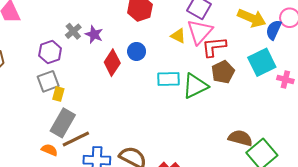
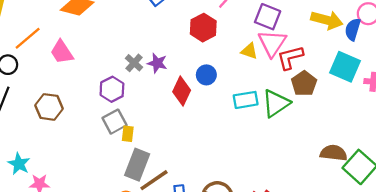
cyan square: (262, 62) -> (345, 67), turned -32

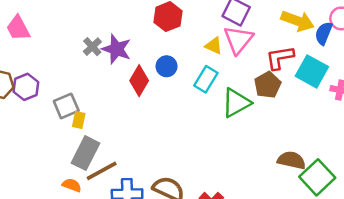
red L-shape: (290, 57) -> (280, 58), moved
purple star: (157, 63) -> (116, 49), size x1.4
purple hexagon: (112, 89) -> (26, 87), moved
cyan rectangle: (246, 100) -> (206, 79), moved, turned -55

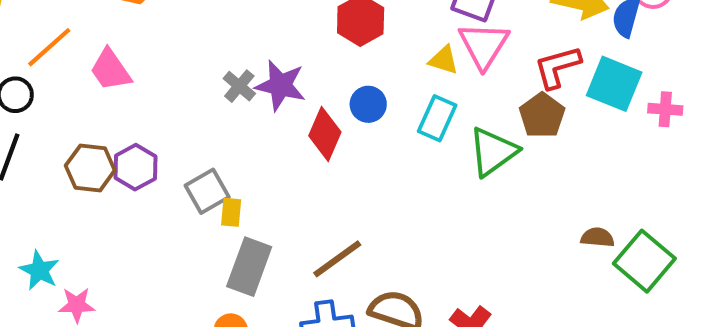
brown semicircle: (291, 160) -> (598, 237), size x0.7
brown line: (102, 171) -> (337, 259), moved

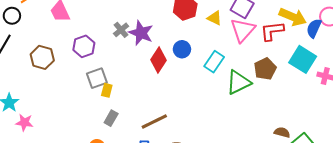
yellow triangle: (444, 60) -> (215, 18), moved
red L-shape: (557, 67) -> (272, 31), moved
purple hexagon: (135, 167) -> (84, 46), moved
gray rectangle: (249, 267) -> (111, 118), size x0.6

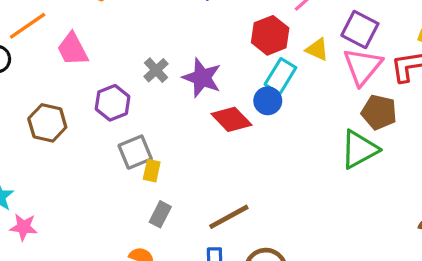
gray cross: (121, 30) -> (156, 70), moved
red diamond: (159, 60) -> (231, 119), turned -75
cyan rectangle: (214, 62) -> (280, 76), moved
brown pentagon: (265, 69) -> (379, 112), moved, turned -30

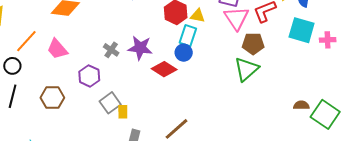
yellow triangle: (317, 49) -> (198, 16), moved

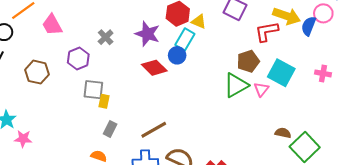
pink triangle: (237, 18) -> (261, 89), moved, size x0.6
cyan square: (302, 30) -> (281, 73), moved
brown pentagon: (253, 44) -> (248, 61), turned -30
purple star: (140, 48) -> (147, 34), moved
gray square: (110, 103) -> (93, 90), turned 30

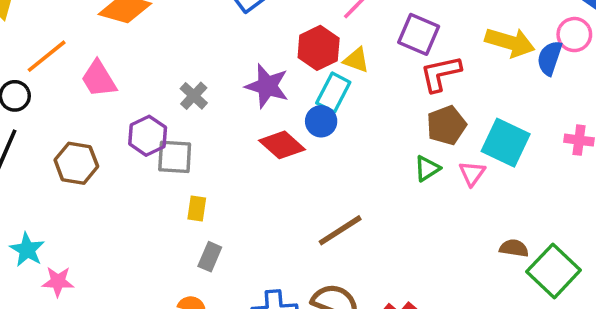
red L-shape: (267, 31) -> (441, 74), moved
green triangle: (236, 85) -> (427, 169), size x0.6
gray square: (93, 90) -> (175, 157), moved
brown line: (154, 130) -> (340, 230), moved

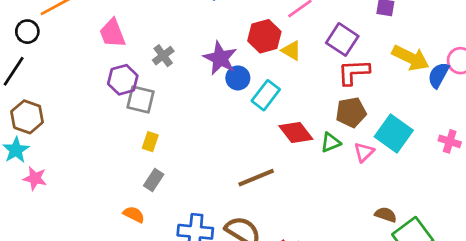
pink trapezoid: (99, 79) -> (112, 33), moved
cyan rectangle: (333, 93) -> (266, 95), moved
blue circle: (321, 121) -> (238, 78), moved
red diamond: (282, 145) -> (296, 132), moved
brown hexagon: (76, 163) -> (27, 117), moved

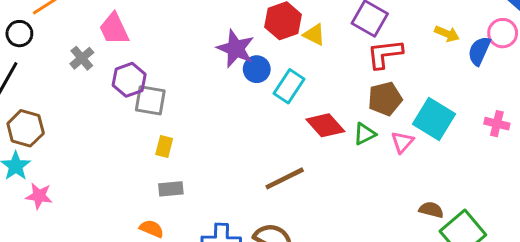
gray cross: (163, 56) -> (82, 58), moved
yellow arrow: (411, 58) -> (447, 34), size x0.6
gray rectangle: (154, 180) -> (171, 189), turned 55

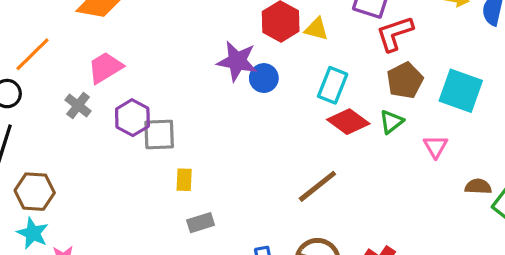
pink trapezoid: (114, 29) -> (105, 68), turned 96
cyan rectangle: (289, 86) -> (333, 85), moved
pink triangle: (402, 142) -> (436, 147), moved

